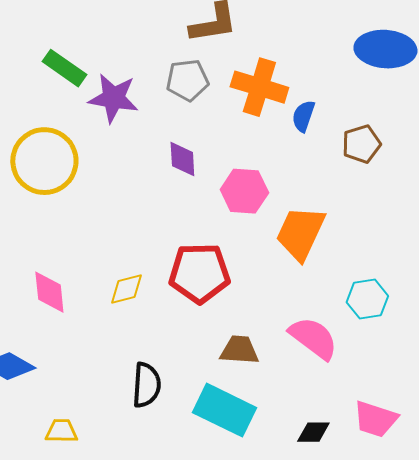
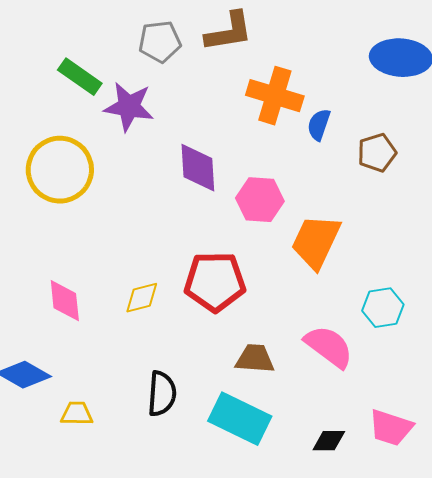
gray pentagon: (187, 80) -> (160, 42), moved
purple diamond: (182, 159) -> (198, 168), size x1.4
yellow trapezoid: (61, 431) -> (77, 414), moved

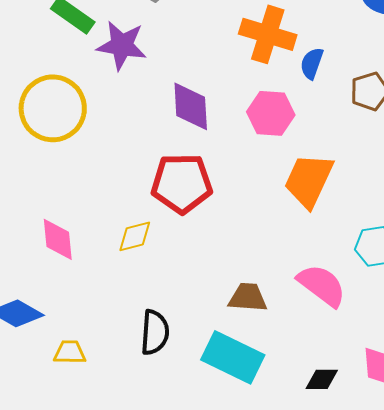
pink hexagon: (260, 200) -> (271, 113), moved
red pentagon: (215, 282) -> (182, 183), moved

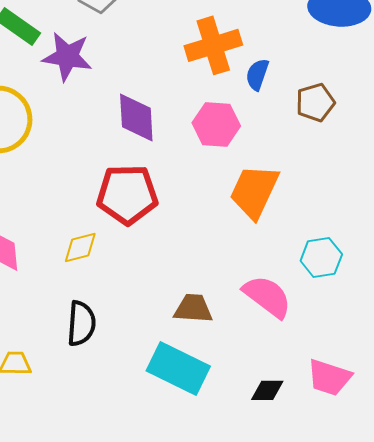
orange cross: (268, 34) -> (213, 45), turned -34
black semicircle: (155, 332) -> (81, 323), moved

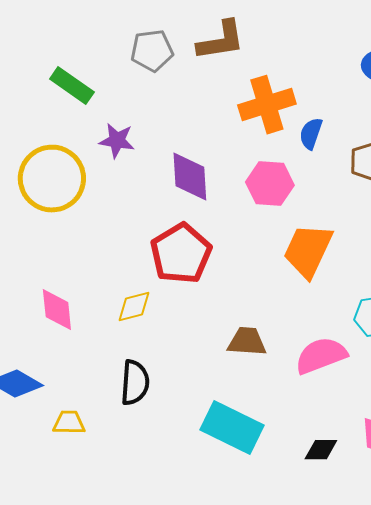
purple star: (67, 56) -> (117, 141), moved, size x0.7
red pentagon: (127, 194) -> (181, 254), turned -30
pink semicircle: (267, 296) -> (321, 356), turned -58
brown trapezoid: (193, 308) -> (247, 342), moved

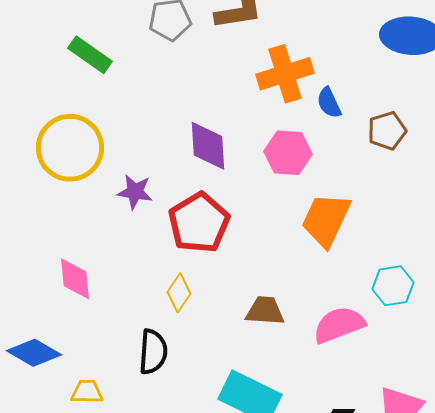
blue semicircle: (311, 134) -> (329, 103), turned -44
purple star: (117, 141) -> (135, 192), moved
yellow diamond: (134, 307) -> (179, 293), moved, turned -42

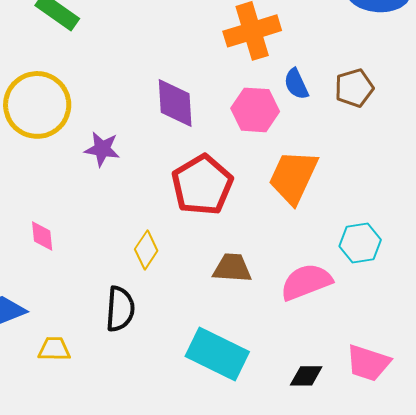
blue semicircle: (329, 103) -> (296, 84), moved
red pentagon: (199, 223) -> (202, 185), moved
pink diamond: (75, 279) -> (42, 236), size x0.7

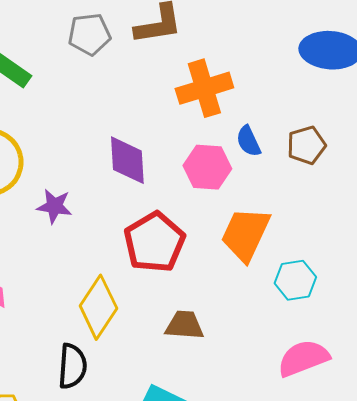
cyan hexagon: (360, 243) -> (295, 280), moved
yellow diamond: (146, 250) -> (98, 307), size x1.6
pink semicircle: (306, 282) -> (303, 358), moved

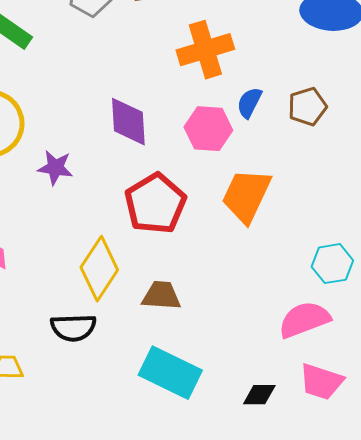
blue semicircle: (248, 141) -> (249, 103), turned 52
cyan hexagon: (295, 280) -> (332, 264), moved
brown trapezoid: (184, 325) -> (161, 296), moved
black semicircle: (72, 366) -> (73, 328), turned 84

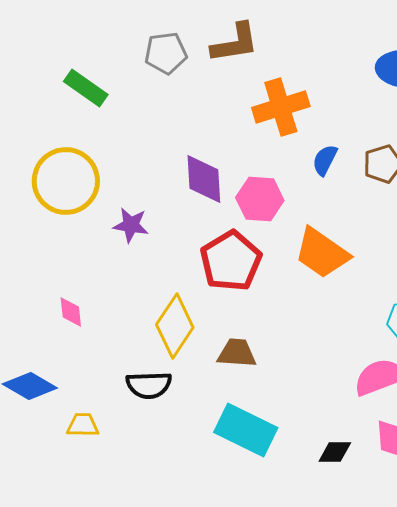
pink hexagon: (208, 129) -> (260, 199), moved
orange trapezoid: (246, 196) -> (322, 253), turned -80

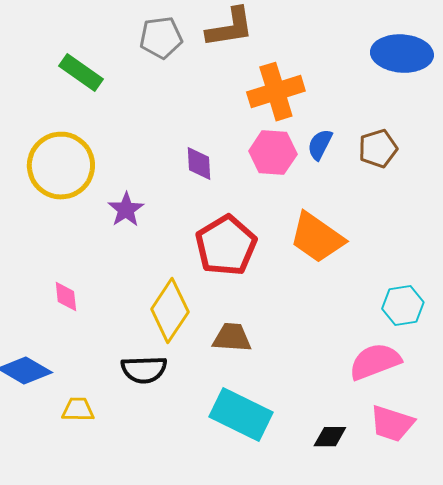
purple diamond: (204, 179) -> (199, 164), size x0.7
pink hexagon: (260, 199) -> (273, 153), moved
purple star: (131, 225) -> (126, 210), turned 30

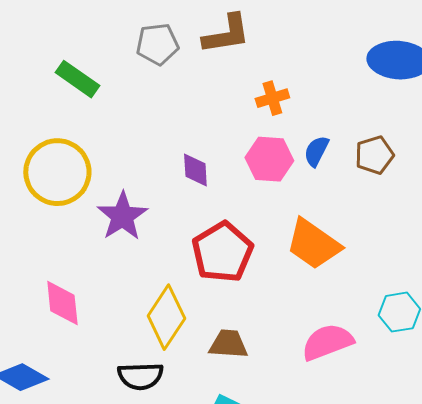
orange cross: (276, 92) -> (272, 98), size x0.6
purple star: (126, 210) -> (122, 216), size x1.4
pink diamond: (66, 297) -> (62, 303), size x1.5
pink semicircle: (375, 362) -> (327, 342), moved

